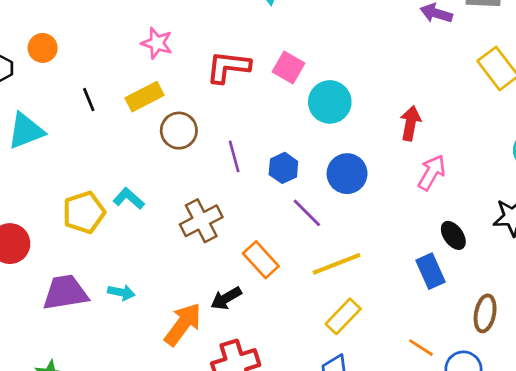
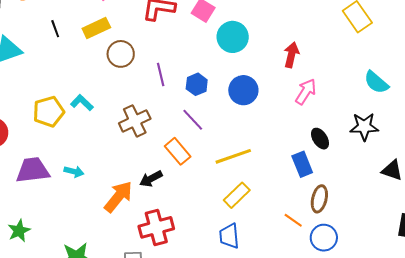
purple line: (307, 213) -> (193, 120), moved
brown ellipse: (485, 313) -> (319, 199), moved

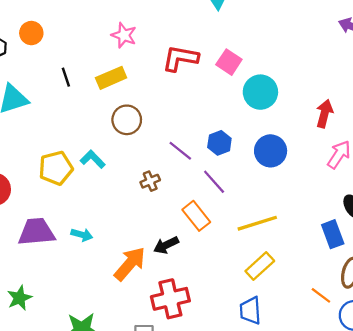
brown circle: (121, 54) -> (127, 120), moved
purple line: (161, 74) -> (180, 151), moved, turned -40
brown cross: (135, 121) -> (150, 181), size x0.6

